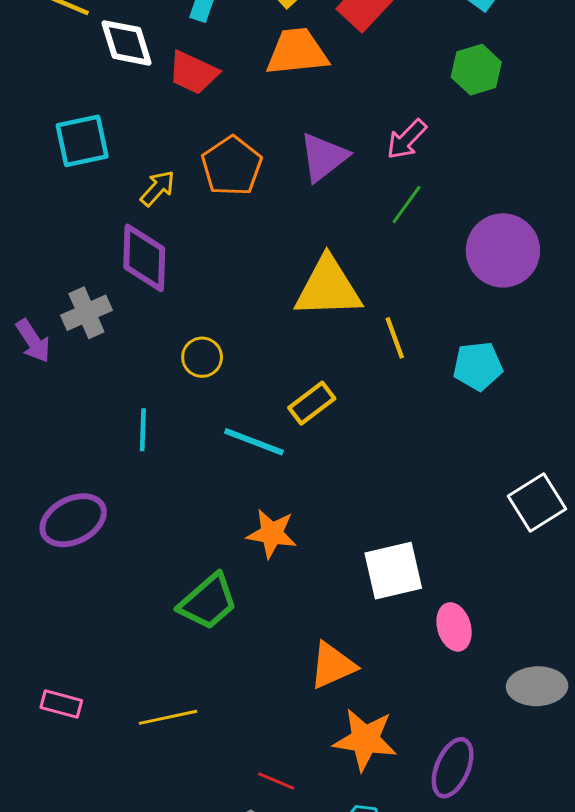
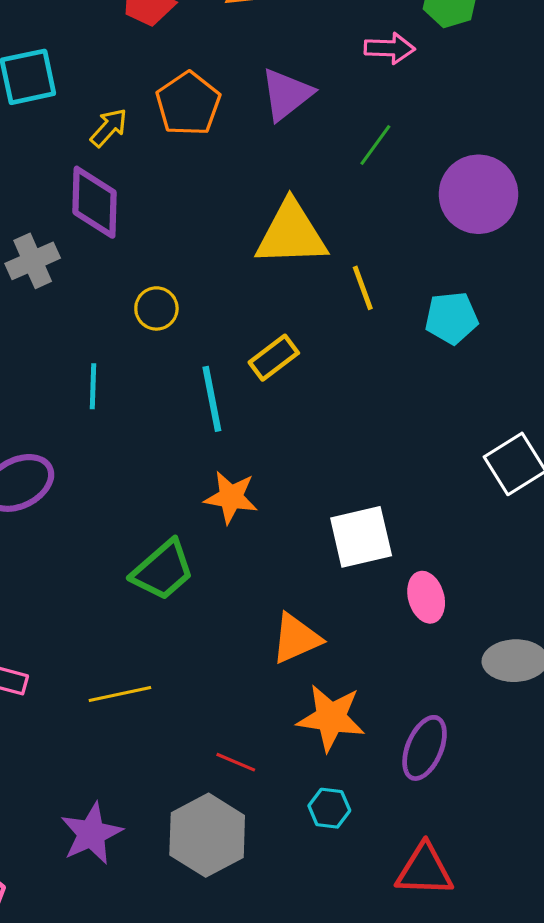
pink arrow: (407, 139) -> (390, 48), moved, turned -132
cyan line: (254, 442) -> (212, 399), turned 58

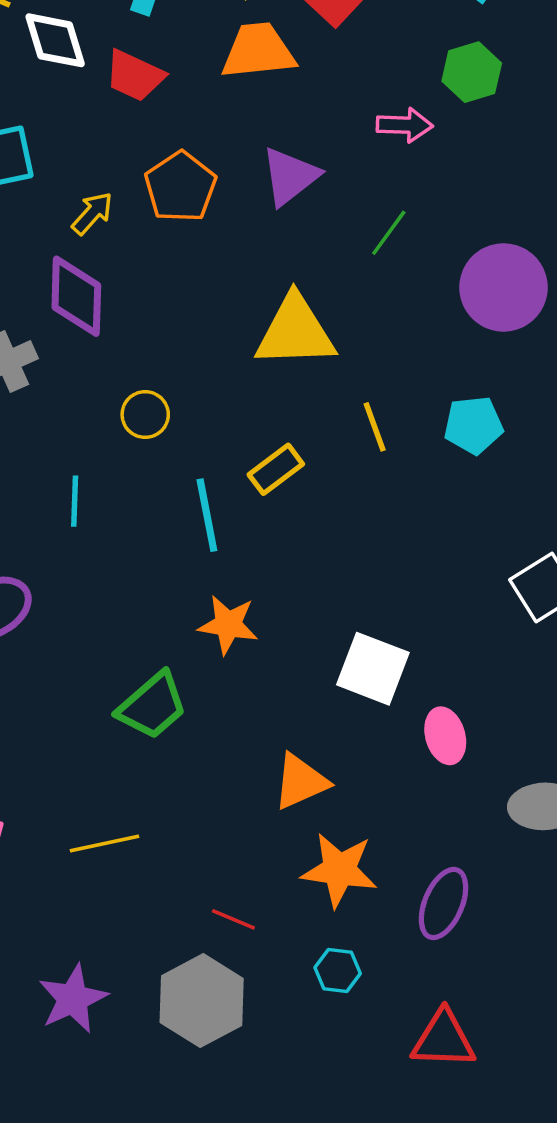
yellow line: (363, 288) -> (375, 427), moved
white square: (361, 537) -> (373, 669), turned 34

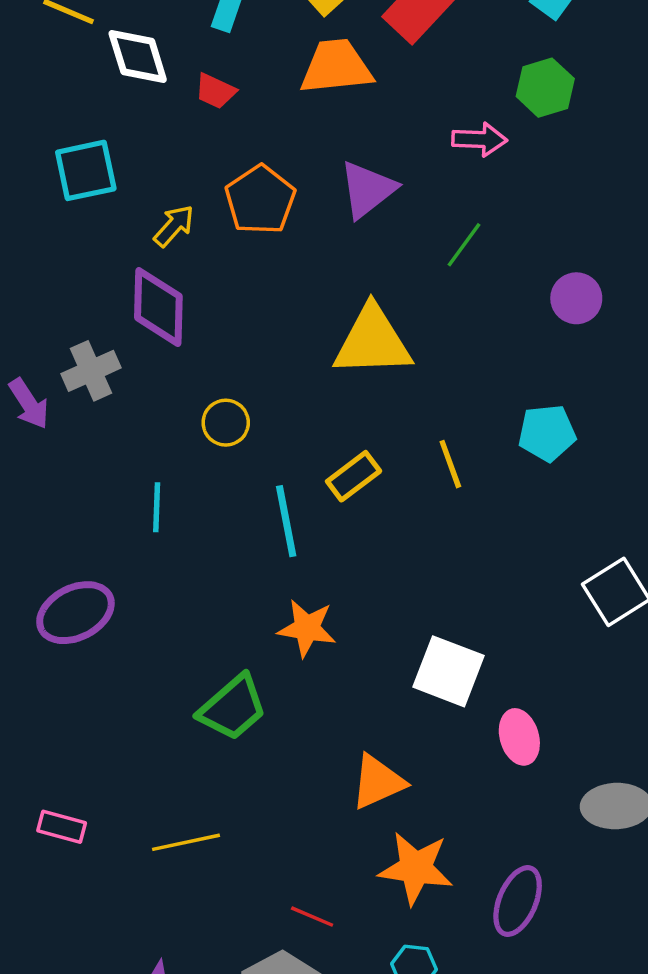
red trapezoid: (135, 76) -> (215, 91), size x0.7
purple circle: (503, 287) -> (576, 298), size x0.6
yellow line: (375, 427) -> (450, 464), moved

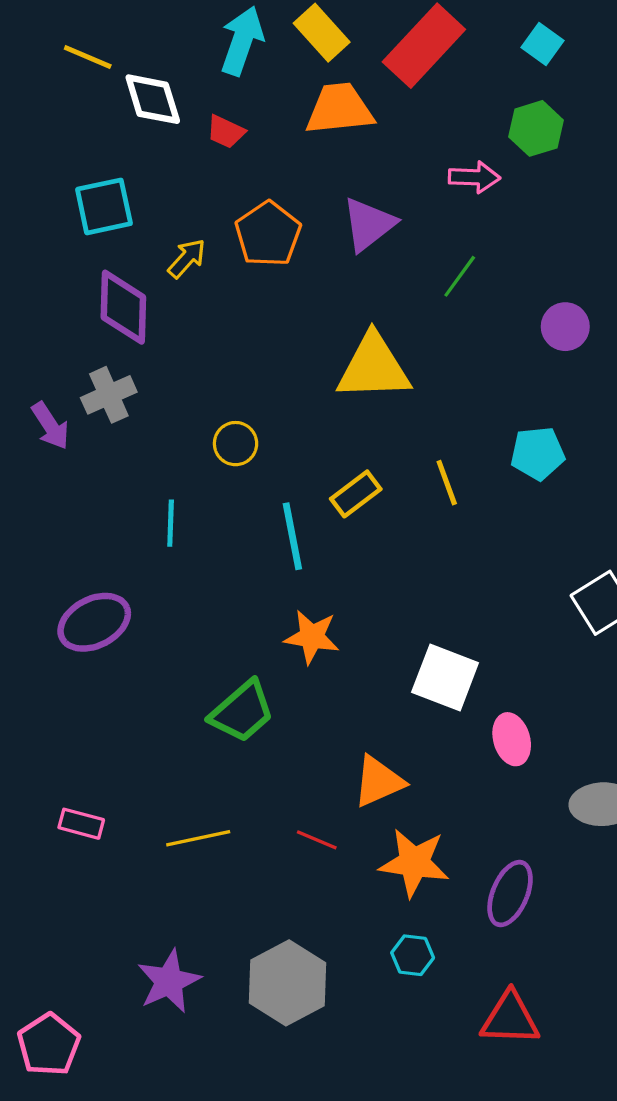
purple diamond: (158, 307) -> (123, 307), moved
red line: (312, 917) -> (317, 840), moved

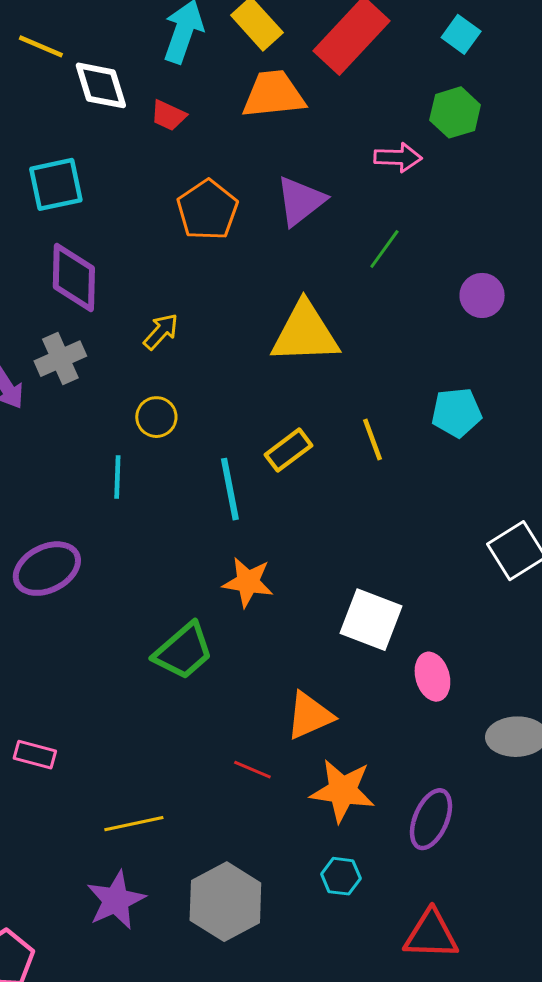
yellow arrow: (187, 258) -> (161, 331), moved
yellow circle: (236, 444) -> (156, 417), moved
yellow line: (198, 838) -> (134, 824), moved

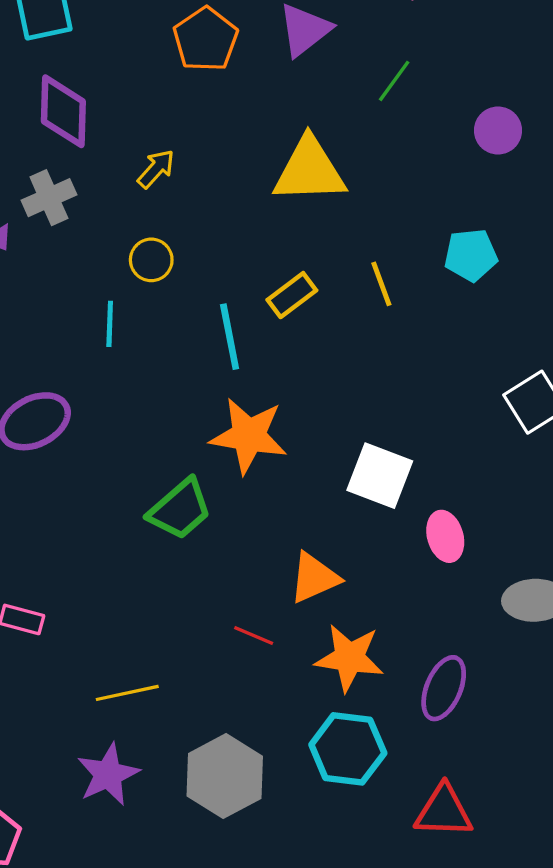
orange star: (248, 582) -> (249, 436), size x1.4
cyan hexagon: (341, 876) -> (348, 749), size x1.8

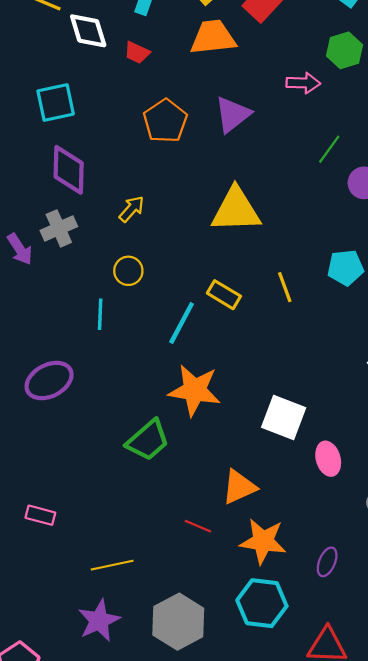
green line: (394, 81) -> (329, 149), moved
yellow rectangle: (292, 295) -> (224, 295), turned 68
cyan line: (230, 337) -> (182, 323), turned 39
purple ellipse: (444, 688) -> (327, 562), size x0.7

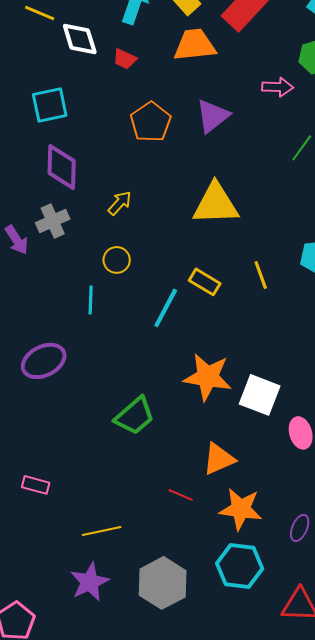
orange star: (195, 390) -> (208, 377), moved

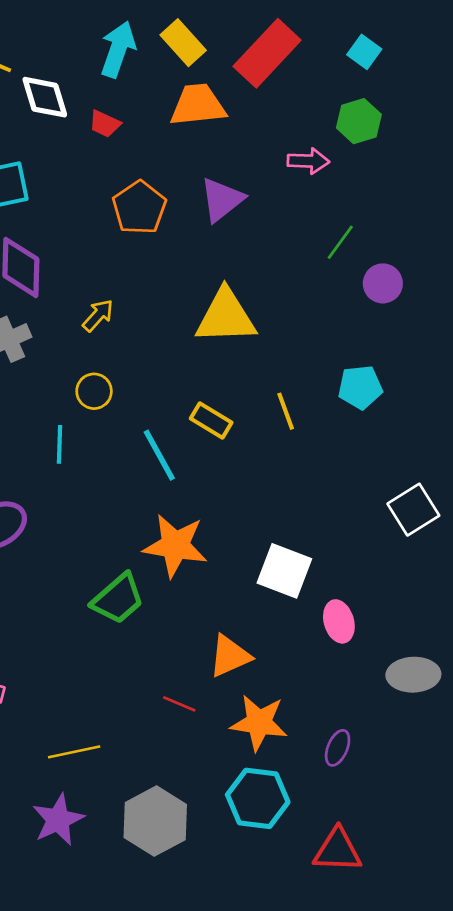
cyan line: (166, 308) -> (159, 455), turned -57
orange star: (208, 377) -> (175, 546), moved

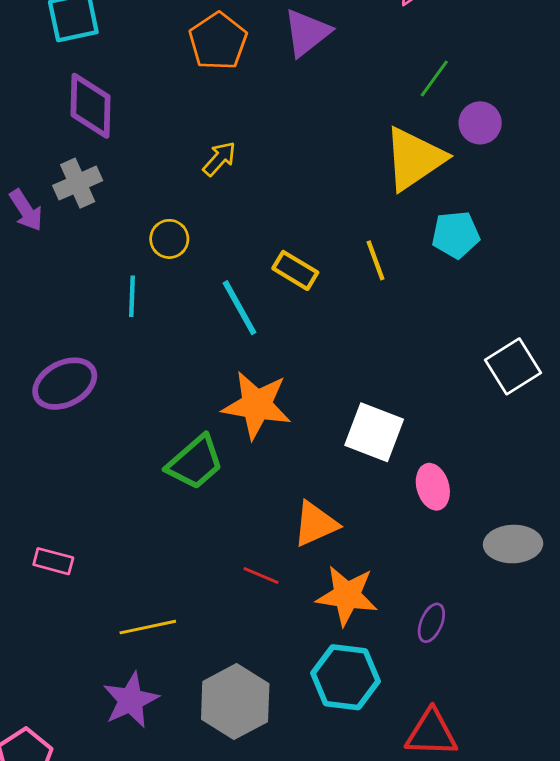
yellow arrow: (98, 315) -> (219, 159), moved
yellow triangle: (226, 317) -> (414, 159), moved, turned -32

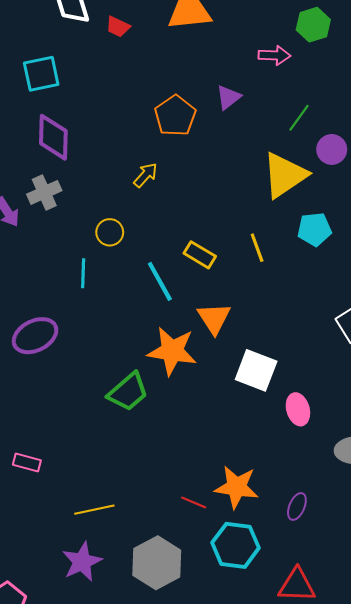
purple triangle: (307, 33) -> (228, 97), moved, size x0.7
orange pentagon: (218, 41) -> (175, 116), moved
orange triangle: (315, 524) -> (214, 318), moved, turned -39
red line: (261, 576) -> (194, 502), moved

